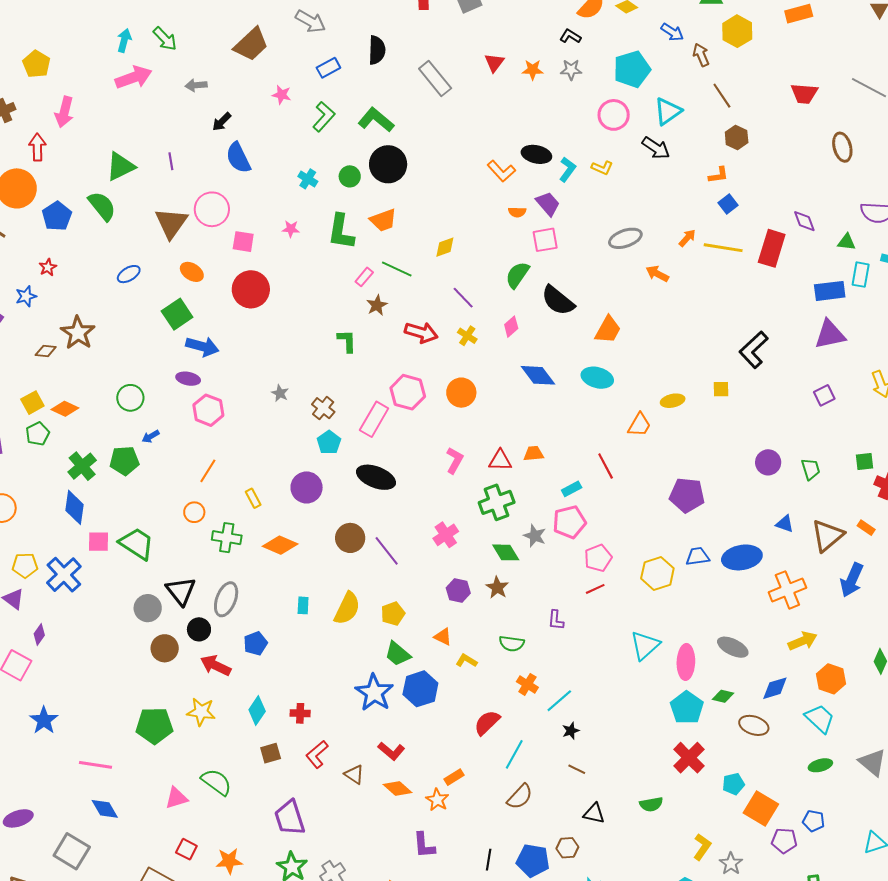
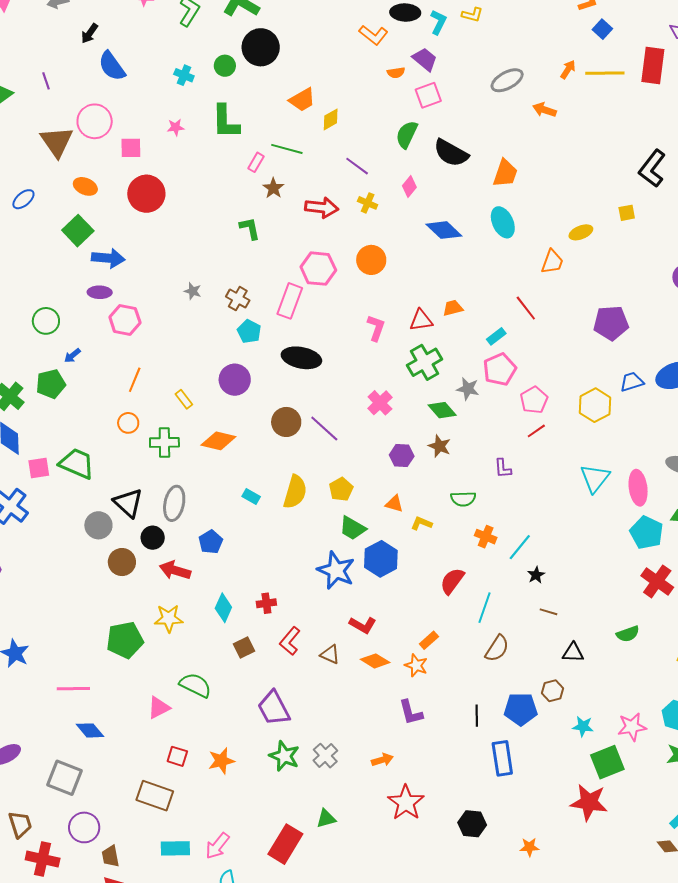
orange trapezoid: (383, 220) -> (302, 100), moved
cyan ellipse: (597, 378) -> (503, 222), turned 60
cyan rectangle: (303, 605) -> (251, 496), turned -54

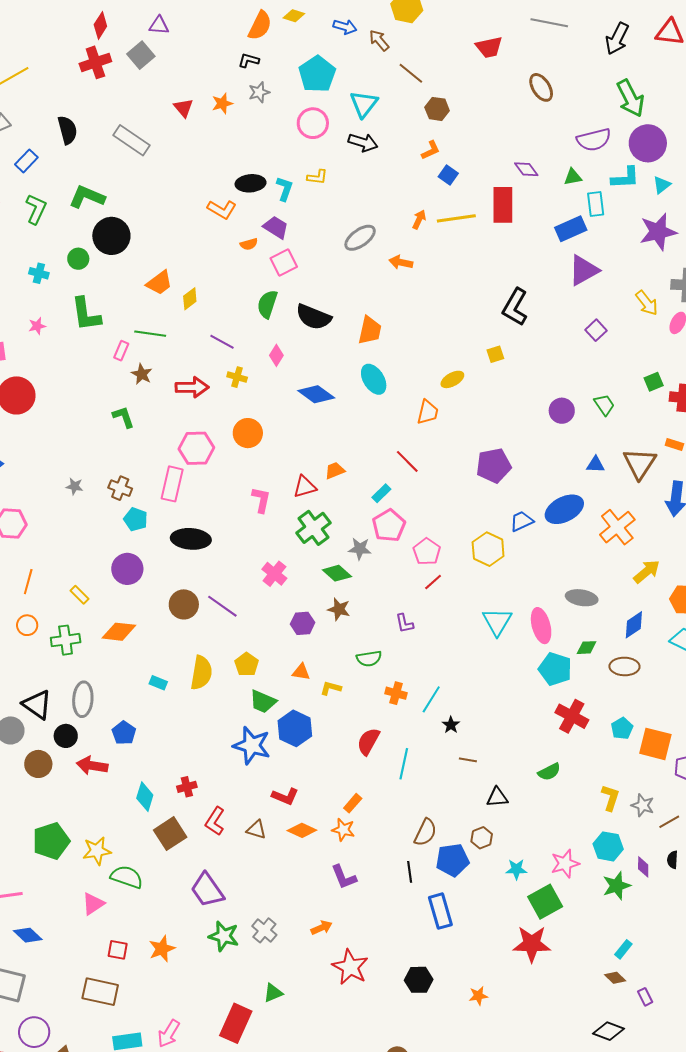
yellow star: (169, 618) -> (97, 851), moved
brown square: (244, 648) -> (170, 834), size x1.5
brown semicircle: (497, 648) -> (425, 832), moved

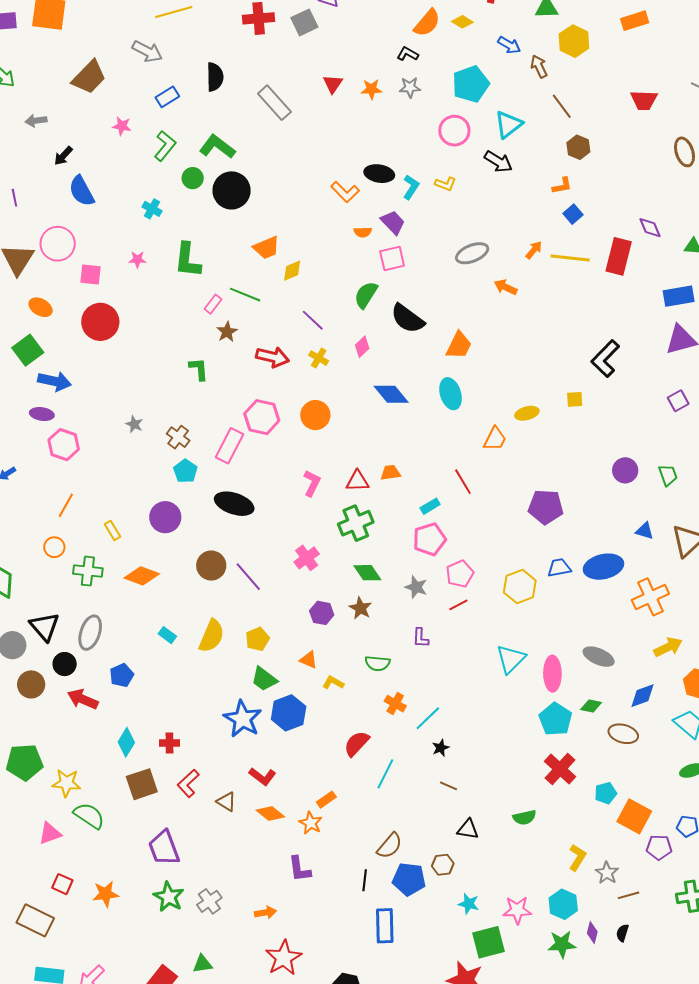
green circle: (78, 259) -> (193, 178), moved
gray star: (360, 549) -> (416, 587), moved

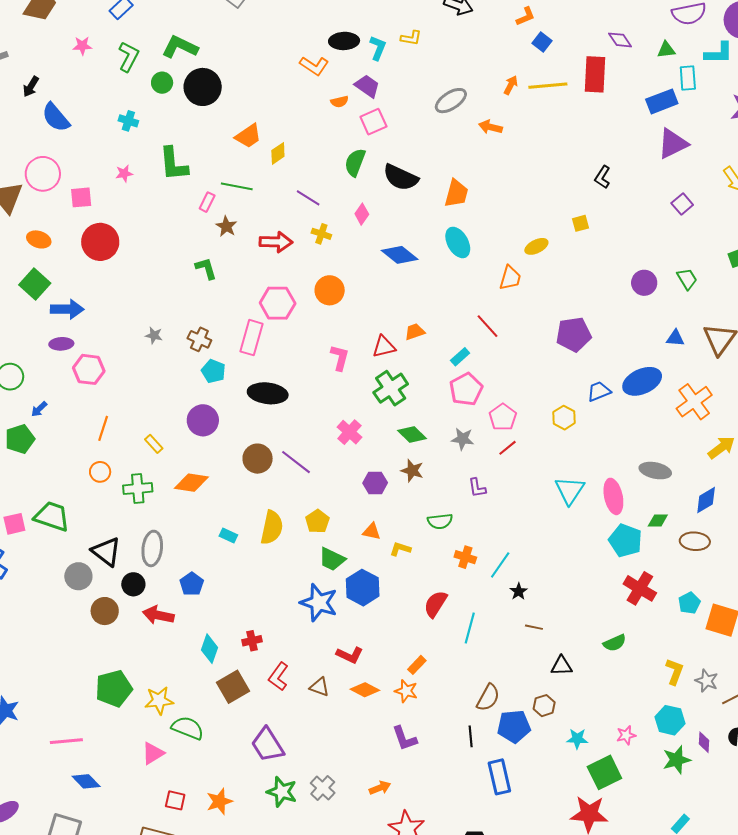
black L-shape: (605, 359) -> (602, 177), size x0.6
yellow hexagon: (520, 586) -> (564, 418), size x0.7
pink star: (517, 910) -> (626, 735), size x0.7

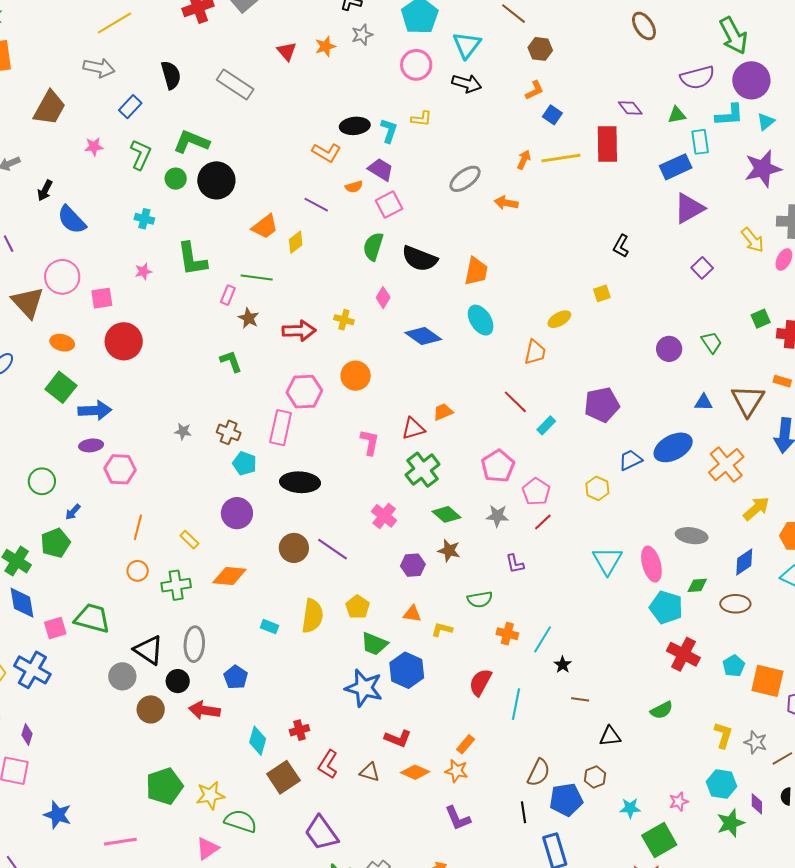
purple line: (308, 198) -> (316, 205), moved
cyan rectangle: (460, 357) -> (546, 425), moved

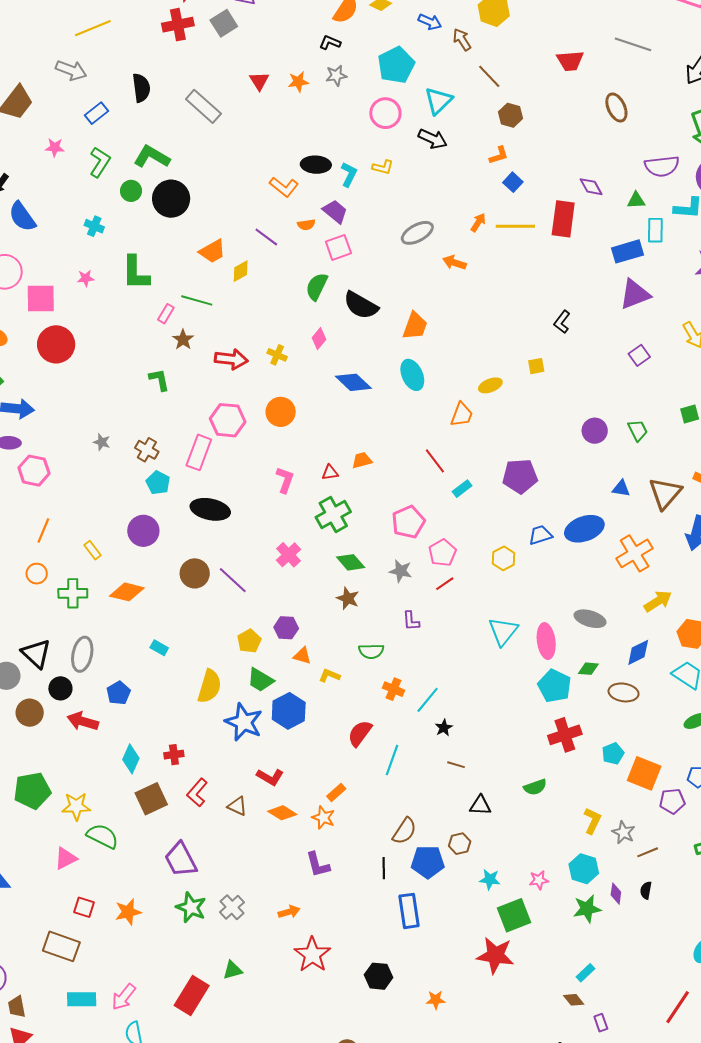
pink square: (102, 298) -> (41, 299), size x1.4
red triangle: (413, 429) -> (330, 473), size x0.7
purple hexagon: (413, 565) -> (286, 628), moved
yellow semicircle: (312, 616) -> (209, 686), moved
red cross: (683, 654) -> (565, 735), turned 36

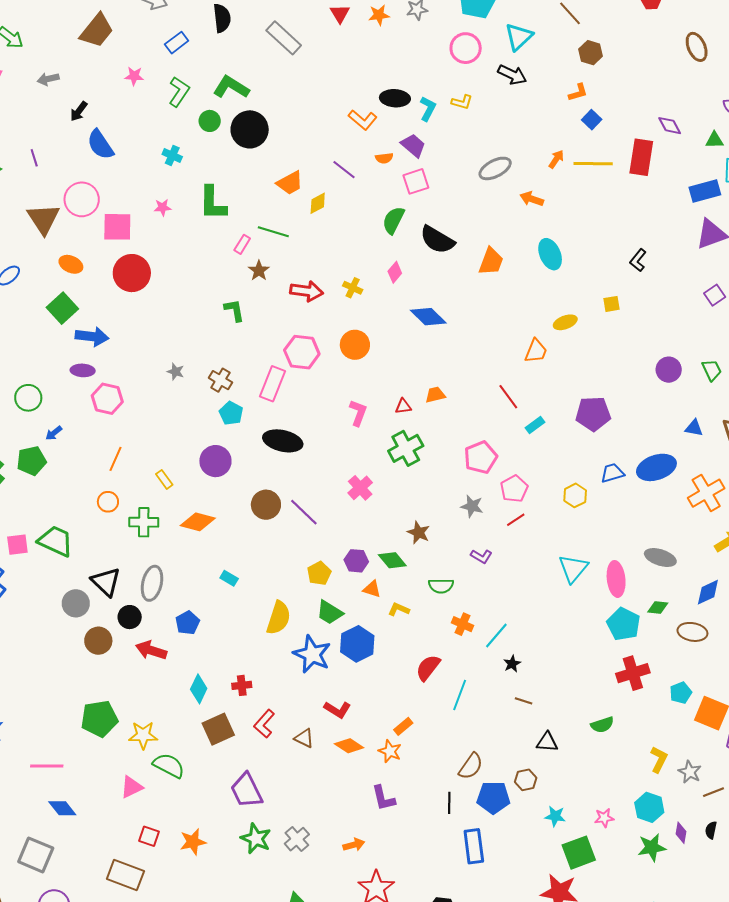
cyan ellipse: (412, 375) -> (550, 254), moved
green diamond: (351, 562) -> (392, 560), moved
purple L-shape: (411, 621) -> (481, 556), turned -55

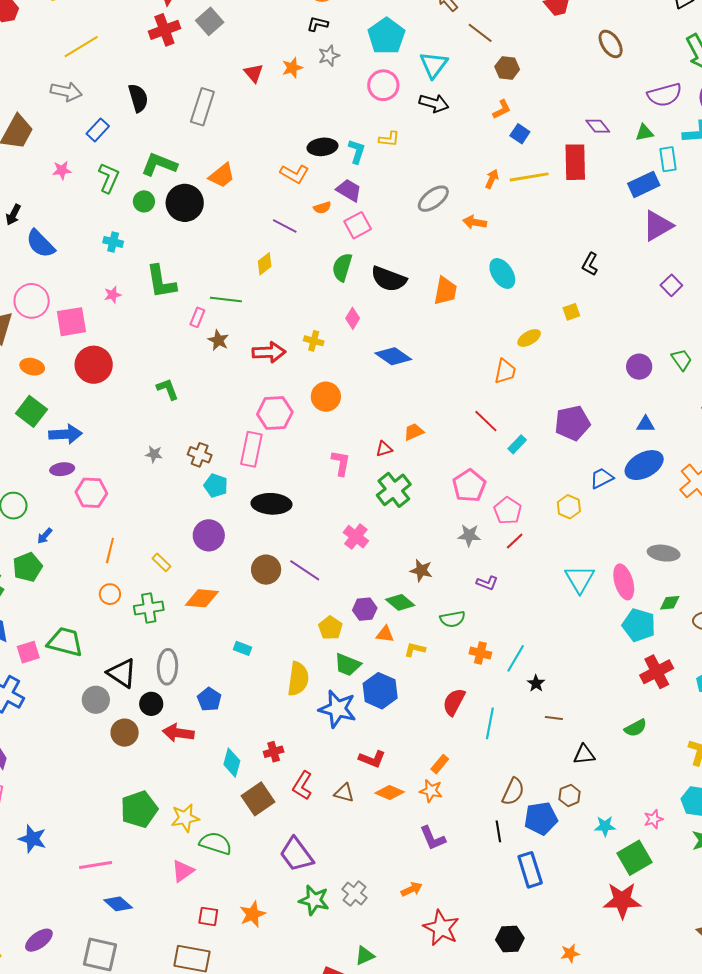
gray rectangle: (284, 38) -> (202, 107), turned 75
orange trapezoid: (290, 183) -> (222, 176), moved
green L-shape: (234, 310) -> (168, 389), moved
blue triangle: (694, 428) -> (646, 424), moved

